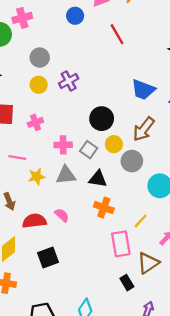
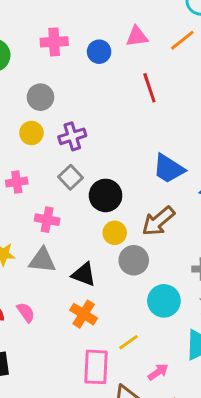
pink cross: (22, 18) -> (54, 42), moved
gray square: (89, 150) -> (70, 177), moved

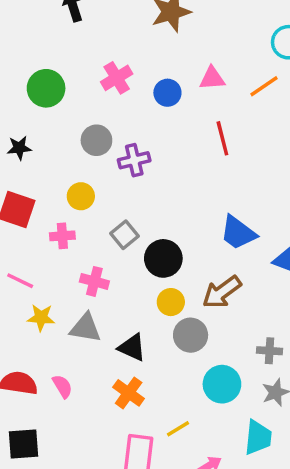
pink cross: (54, 42) -> (117, 78), turned -32
yellow circle: (31, 133) -> (81, 196), moved
purple cross: (72, 136) -> (134, 160), moved

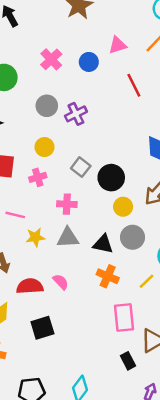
gray circle: (191, 335) -> (133, 237), moved
yellow line: (178, 429) -> (147, 281), moved

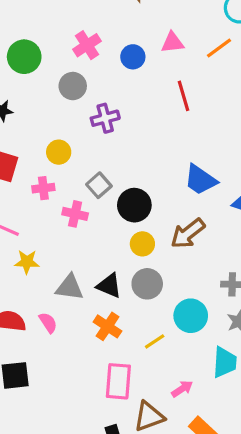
gray circle: (47, 106) -> (73, 86), moved
pink cross: (67, 204) -> (75, 214), moved
gray triangle: (68, 238) -> (70, 287), moved

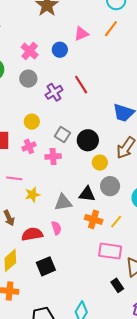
red line: (183, 96) -> (81, 85), moved
pink semicircle: (48, 323) -> (56, 228), turned 32
yellow line: (155, 341) -> (116, 222), moved
pink rectangle: (118, 381) -> (110, 251), turned -70

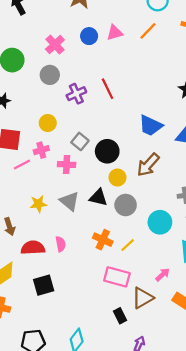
blue circle: (60, 50) -> (89, 36), moved
pink line: (14, 178) -> (22, 164), moved, turned -42
black triangle: (87, 194) -> (98, 197), moved
gray triangle: (63, 202) -> (70, 201), moved, turned 42

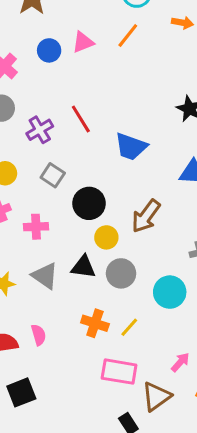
blue trapezoid: (151, 126) -> (131, 147), moved
gray square: (80, 141) -> (53, 175), moved

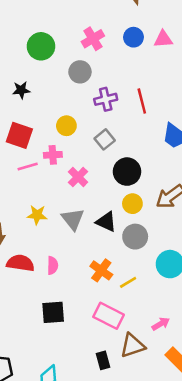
pink cross: (36, 227) -> (78, 177), turned 30
black square: (21, 392) -> (53, 312), moved

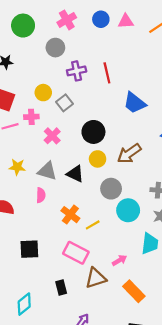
gray square: (105, 139) -> (64, 103), moved
gray triangle: (73, 219) -> (47, 171), turned -36
gray circle: (135, 237) -> (111, 189), moved
pink semicircle: (53, 265) -> (41, 195), moved
black rectangle: (103, 360) -> (61, 287), moved

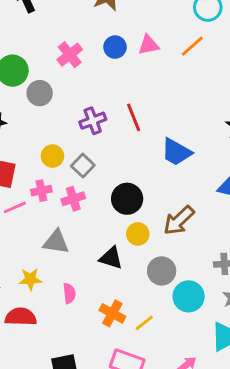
gray circle: (55, 48) -> (40, 93), moved
pink cross: (52, 136) -> (73, 199), moved, turned 35
yellow star: (17, 167) -> (30, 279), moved
gray triangle: (47, 171) -> (56, 242), moved

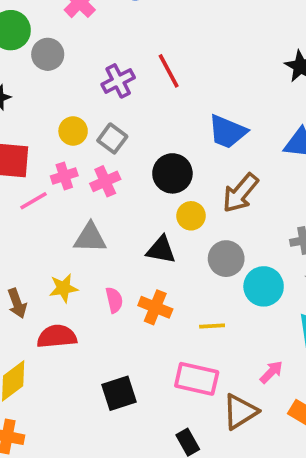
blue trapezoid: (176, 152) -> (227, 132), moved
orange cross: (112, 313) -> (155, 307), moved
yellow line: (144, 323) -> (212, 326), turned 42

